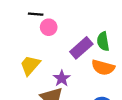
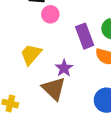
purple rectangle: (81, 48) -> (85, 36), turned -70

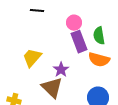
pink circle: (50, 14) -> (74, 23), moved

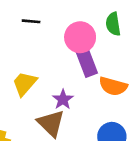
pink circle: (74, 23) -> (80, 37), size x1.5
green semicircle: (99, 36) -> (113, 24), moved

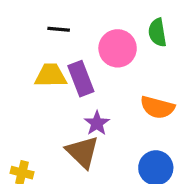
purple rectangle: (87, 62) -> (81, 79), moved
yellow trapezoid: (24, 84) -> (51, 75), moved, turned 48

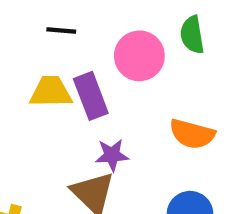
purple star: (97, 123) -> (112, 155), turned 30

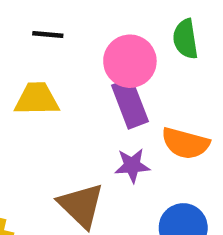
purple rectangle: (91, 96) -> (130, 103), moved
purple star: (112, 155) -> (132, 166), moved

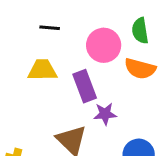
purple rectangle: (130, 103) -> (85, 86), moved
orange semicircle: (185, 143) -> (140, 69), moved

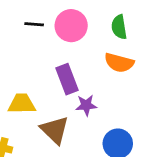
pink circle: (104, 45) -> (71, 26), moved
yellow trapezoid: (42, 70) -> (22, 104), moved

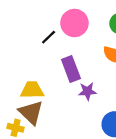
black line: (34, 24) -> (49, 37), moved, turned -49
brown triangle: (55, 130) -> (31, 112), moved

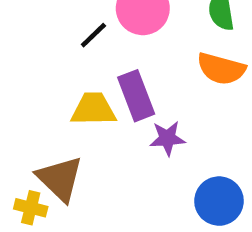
yellow trapezoid: (32, 90) -> (93, 109), moved

